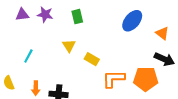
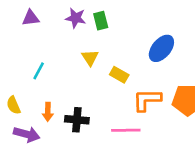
purple star: (45, 15) -> (76, 18), moved
blue ellipse: (132, 21) -> (161, 48), moved

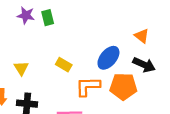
blue ellipse: (161, 48) -> (108, 58), moved
yellow triangle: (90, 58) -> (21, 68), moved

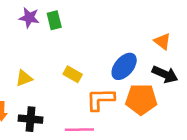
yellow triangle: (21, 68) -> (24, 78), turned 42

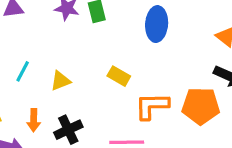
blue ellipse: (124, 66) -> (157, 24), moved, turned -36
black cross: (31, 119) -> (68, 130), turned -30

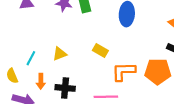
cyan line: (23, 71) -> (31, 58), moved
black cross: (68, 130) -> (65, 88), turned 30

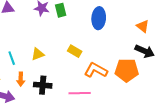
cyan line: (31, 58) -> (12, 58), turned -48
orange L-shape: (124, 71) -> (96, 70), turned 30

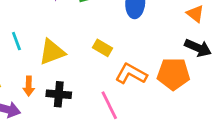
yellow triangle: (38, 54) -> (52, 52), size x1.5
cyan line: (12, 58) -> (16, 41), moved
pink line: (80, 93) -> (109, 105), turned 65

